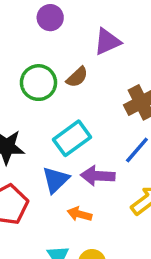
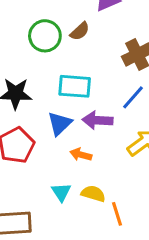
cyan rectangle: (72, 138) -> (75, 86), turned 40

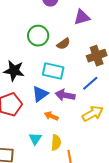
brown semicircle: (80, 31) -> (63, 44), moved
yellow semicircle: (93, 194) -> (56, 143), turned 70

